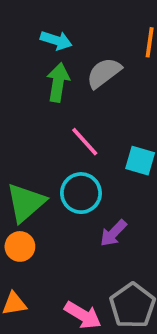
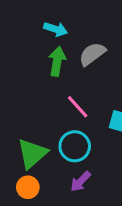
purple arrow: (113, 233) -> (81, 181), moved

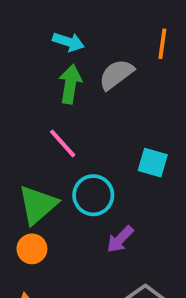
pink line: (78, 107) -> (63, 143), moved
purple arrow: (81, 181) -> (120, 239), moved

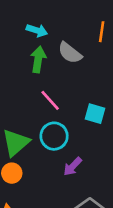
gray semicircle: (116, 74) -> (70, 53), turned -105
pink line: (63, 143) -> (50, 100), moved

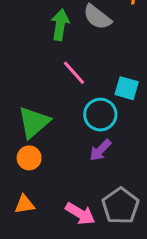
cyan circle: (54, 136) -> (100, 115), moved

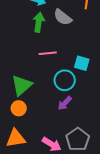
pink line: (74, 73) -> (48, 53), turned -54
orange triangle: (24, 204) -> (16, 138), size x1.5

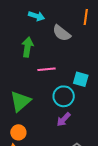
green arrow: (39, 22) -> (27, 47), moved
orange circle: (19, 108) -> (18, 132), moved

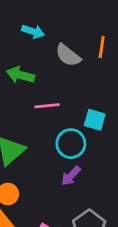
orange line: (86, 17) -> (102, 47), moved
green arrow: (27, 47) -> (20, 75), turned -84

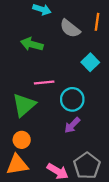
pink line: (47, 106) -> (44, 82), moved
cyan square: (95, 120) -> (90, 62), moved, turned 30

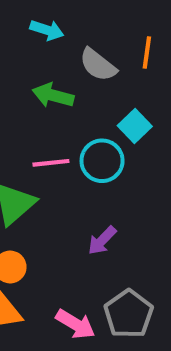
green arrow: (32, 44) -> (53, 95), moved
cyan circle: (72, 99) -> (102, 161), moved

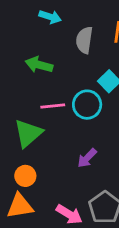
gray semicircle: (98, 65) -> (84, 40), turned 60
green arrow: (53, 95) -> (39, 65), moved

